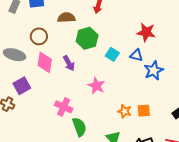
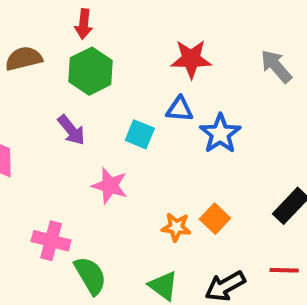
green hexagon: (87, 38) -> (91, 71), moved
cyan square: (112, 54) -> (140, 134), moved
purple arrow: (69, 63) -> (71, 130), moved
orange square: (144, 111) -> (215, 219), turned -32

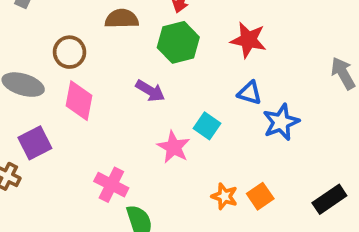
red star: (191, 59) -> (248, 40), moved
purple arrow: (71, 130) -> (150, 91), turned -32
cyan square: (140, 134) -> (207, 126), moved

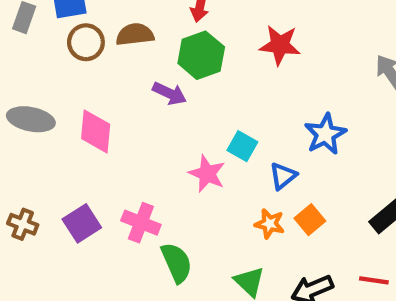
brown circle: (70, 52) -> (86, 42), moved
purple arrow: (150, 91) -> (169, 93), moved
blue triangle: (250, 93) -> (283, 176), moved, turned -50
purple square: (35, 143) -> (82, 223), moved

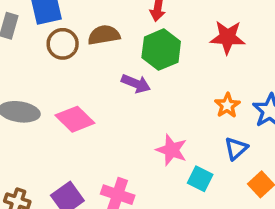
pink diamond: (96, 131) -> (75, 119), turned -48
cyan square: (242, 146) -> (200, 179), moved
orange star: (270, 224) -> (227, 105), moved, turned 30

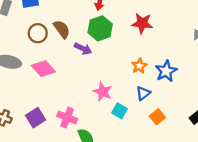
brown semicircle: (104, 35) -> (62, 29), moved, turned 60
brown circle: (63, 44) -> (38, 33), moved

